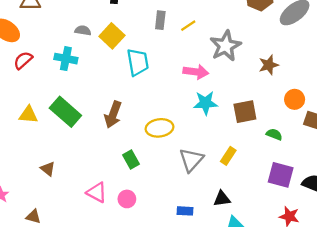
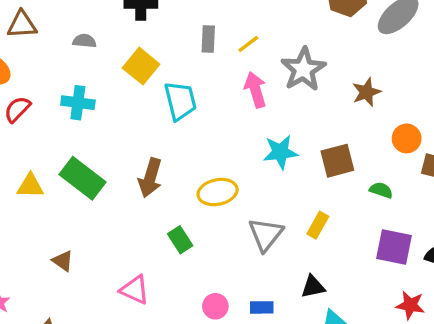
gray semicircle: (83, 31) -> (84, 41), moved
pink arrow: (196, 72) -> (255, 90), moved, turned -110
pink circle: (127, 199) -> (215, 306), moved

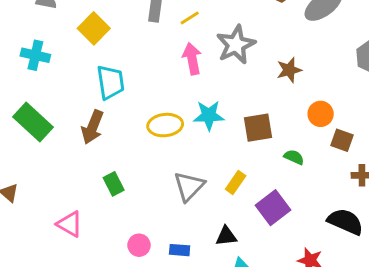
cyan trapezoid: (180, 101) -> (111, 82), moved
yellow ellipse: (218, 192) -> (165, 125), moved
purple square: (394, 247) -> (273, 208), moved, turned 36

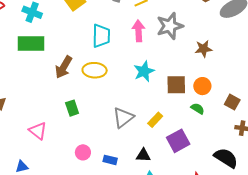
cyan trapezoid: (111, 82) -> (101, 36), moved
orange circle: (321, 114) -> (202, 86), moved
cyan star: (209, 115) -> (144, 71), turned -30
green rectangle: (33, 122) -> (31, 43), moved, turned -52
yellow ellipse: (165, 125) -> (95, 70), moved

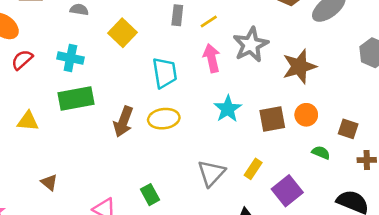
brown star: (203, 49) -> (299, 66), size x1.5
green rectangle: (72, 108) -> (150, 195), moved
green semicircle: (198, 109) -> (321, 153), moved

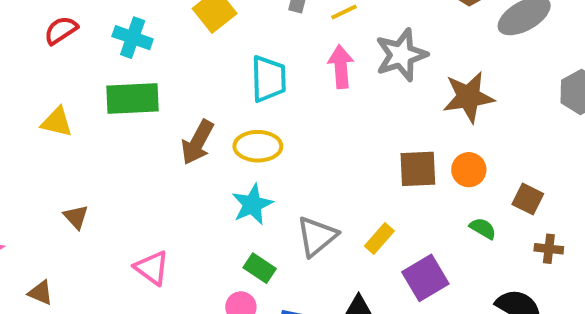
cyan star: (228, 109) -> (252, 204), moved
green rectangle: (150, 195) -> (260, 268), moved, turned -36

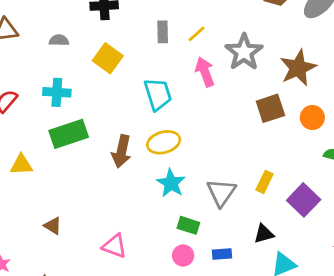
brown square: (418, 169) -> (270, 108), moved

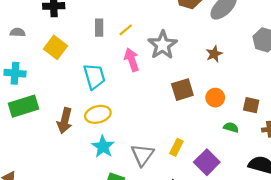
brown star: (298, 68) -> (214, 54), moved, size x0.6

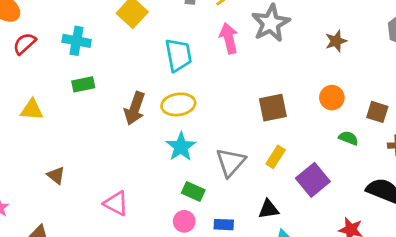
brown square: (182, 90) -> (273, 108), moved
green rectangle: (23, 106) -> (83, 84), size x0.6

